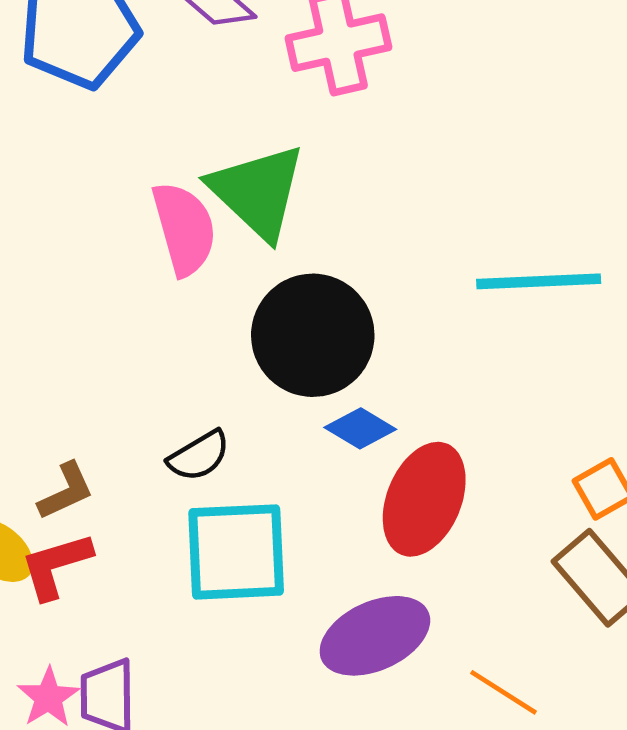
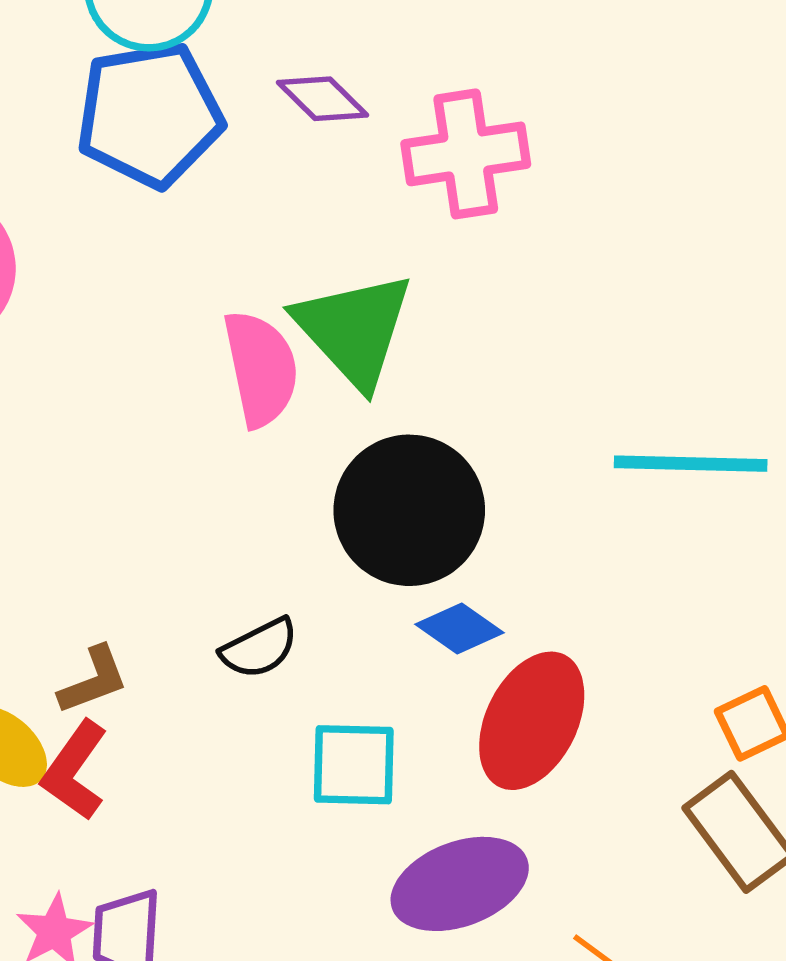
cyan square: (236, 552) -> (354, 765), moved, size x0.7
red L-shape: (56, 566) -> (75, 771), turned -42

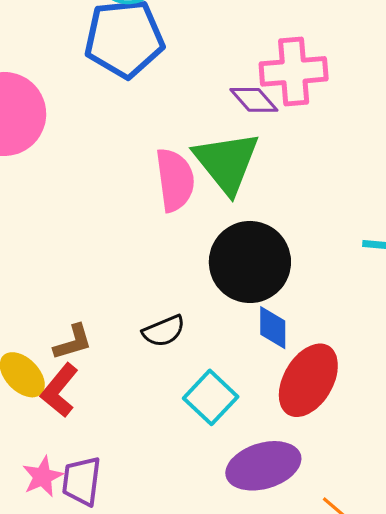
purple diamond: (322, 99) -> (254, 100), moved
blue diamond: (459, 628) -> (273, 328), turned 51
cyan square: (354, 765) -> (211, 397), turned 38

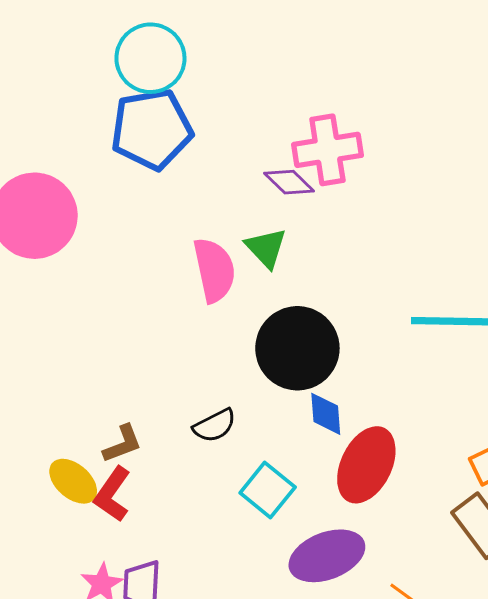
green triangle: (227, 162) -> (266, 248), size x0.6

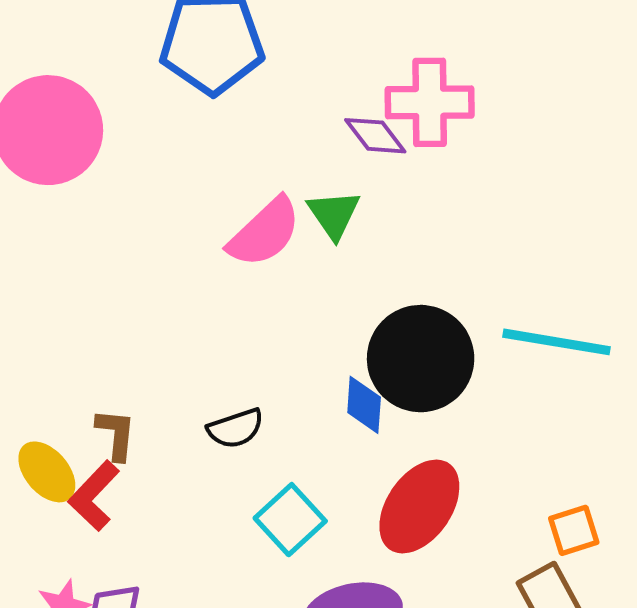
pink semicircle: (214, 270) -> (265, 232), turned 50
black circle: (297, 348) -> (421, 359), moved
blue diamond: (326, 414) -> (364, 405), moved
brown L-shape: (122, 444) -> (116, 434), turned -72

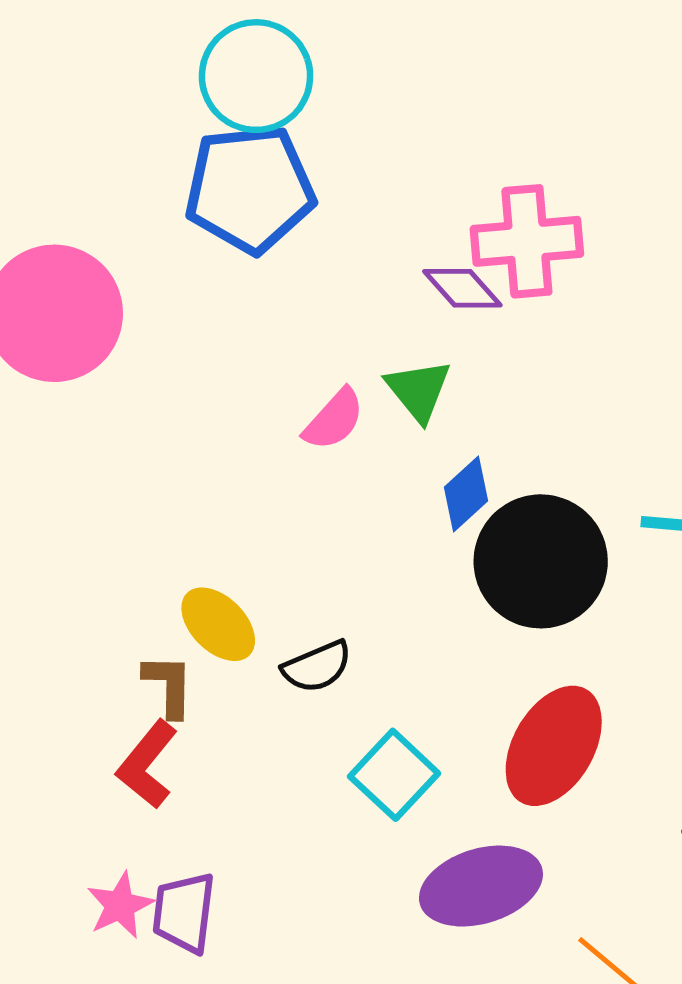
pink semicircle: (265, 232) -> (334, 420), size x0.7
blue diamond: (364, 405) -> (466, 494), moved, turned 48
yellow ellipse: (47, 472) -> (218, 624), moved

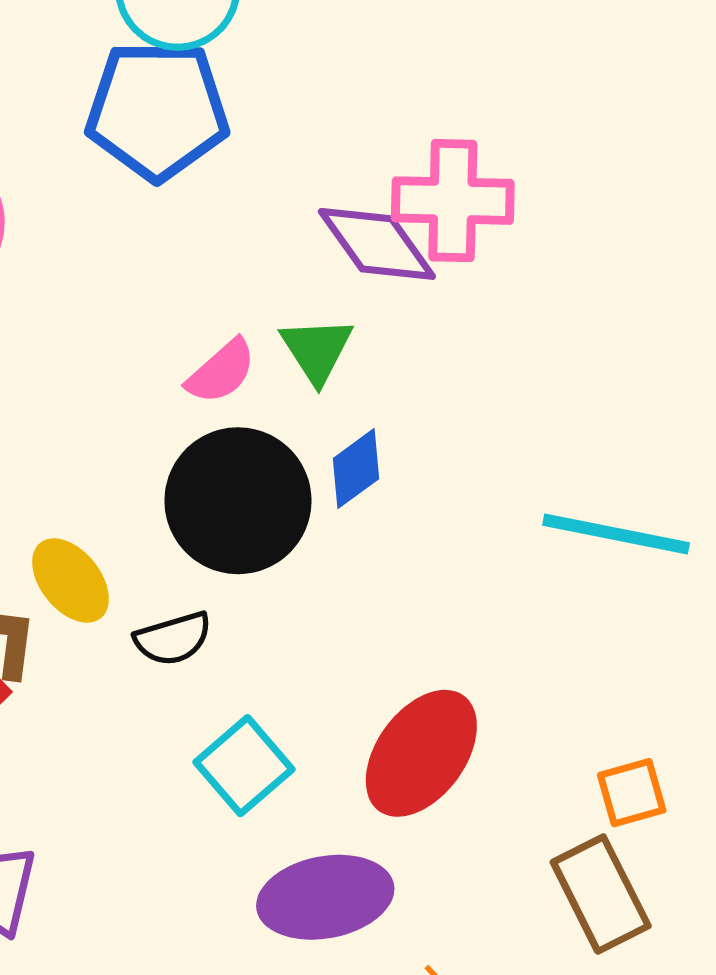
purple diamond: (462, 288) -> (377, 244), size x1.4
black circle: (541, 561) -> (238, 501), moved

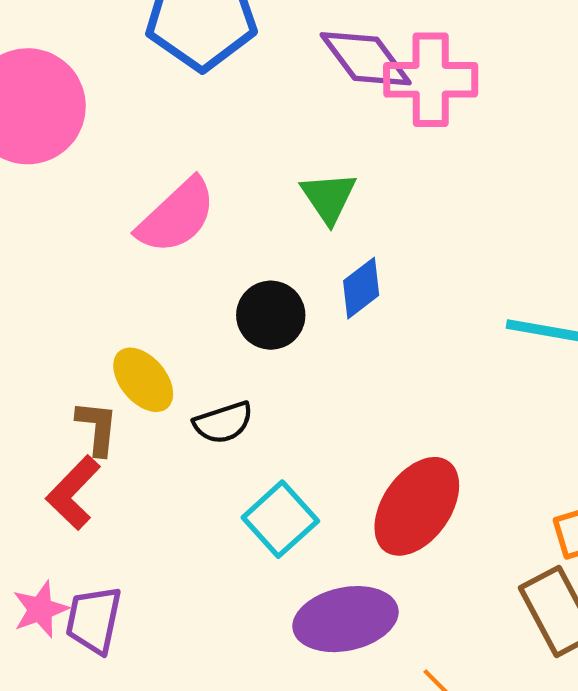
purple diamond: (377, 244) -> (366, 59), moved
pink semicircle: (221, 372) -> (177, 216), moved, size x1.5
black circle: (238, 501) -> (271, 315), size x0.6

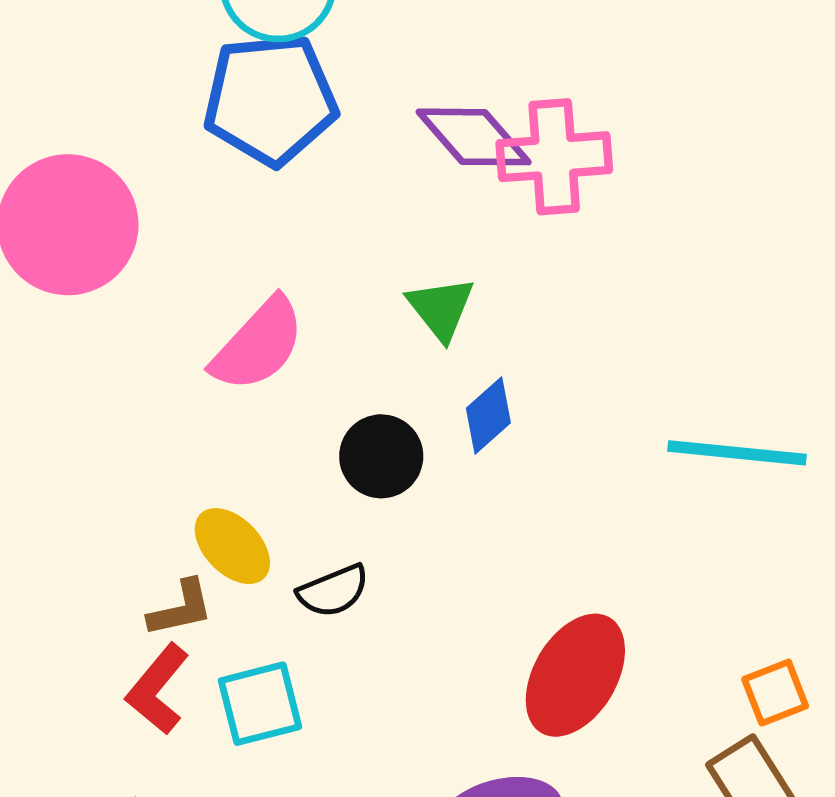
brown L-shape: (97, 428) -> (181, 608), turned 76
cyan square: (280, 519) -> (260, 704), moved, turned 32

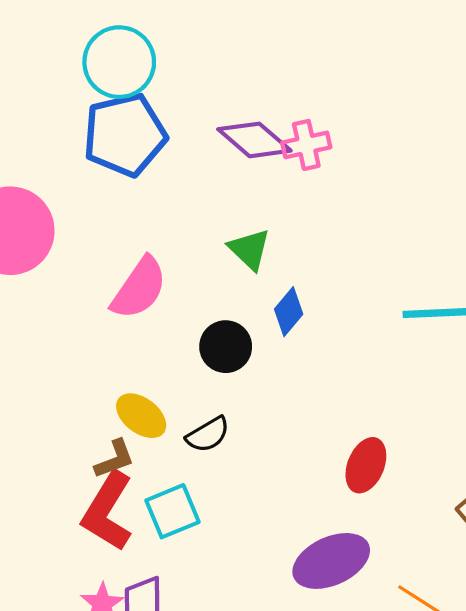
pink cross: (554, 157) -> (306, 145), size x0.7
red ellipse: (575, 675) -> (366, 465), size x0.7
red L-shape: (158, 689) -> (108, 511), size x1.4

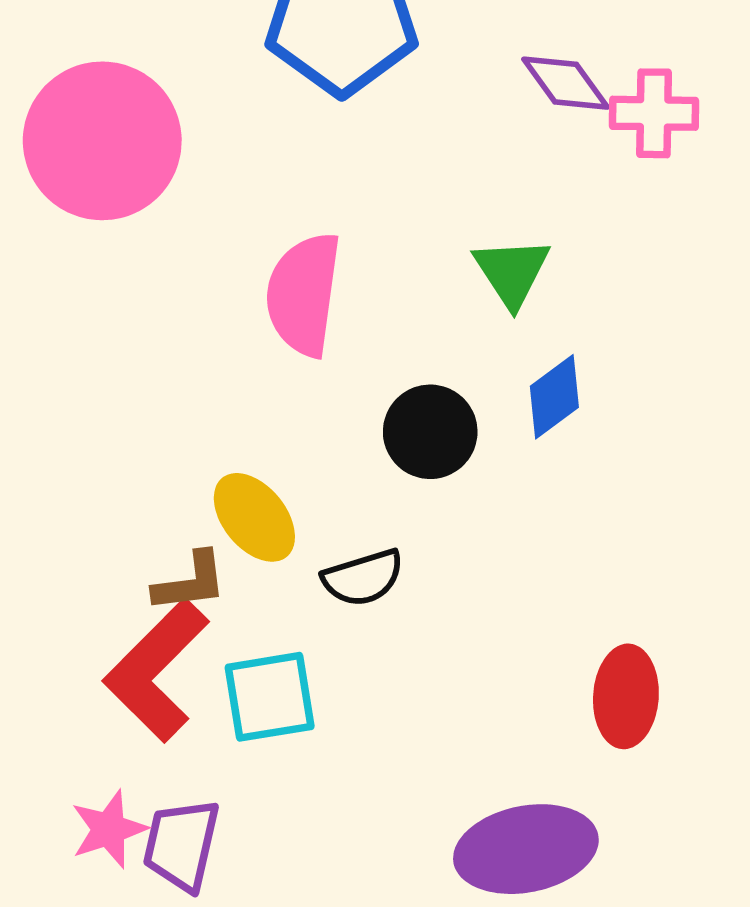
purple diamond: (254, 140) -> (566, 83), size x0.7
pink semicircle: (139, 288) -> (303, 294), turned 140
red ellipse: (366, 465) -> (626, 696), turned -32

